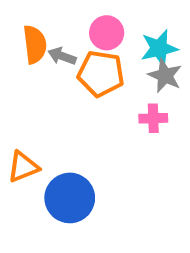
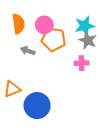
pink circle: (107, 33) -> (44, 25), moved
gray arrow: (62, 56) -> (28, 51), moved

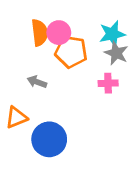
orange semicircle: (18, 24) -> (40, 33), moved
gray arrow: (28, 51) -> (37, 82), moved

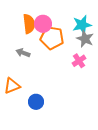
gray arrow: (37, 82) -> (23, 53), moved
pink cross: (108, 83) -> (79, 61), turned -32
blue circle: (49, 139) -> (36, 102), size x0.6

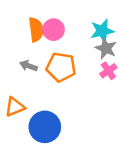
orange pentagon: (52, 38) -> (61, 67), moved
pink cross: (79, 61) -> (108, 71), moved
blue circle: (36, 102) -> (45, 127), size x1.6

